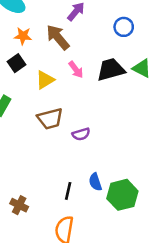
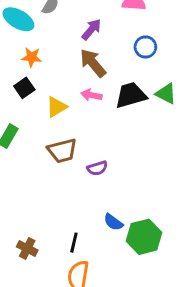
brown arrow: (58, 37) -> (93, 63), moved
pink arrow: (76, 70) -> (91, 95), turned 138
blue semicircle: (95, 182) -> (113, 222), turned -36
black line: (68, 191) -> (74, 243), moved

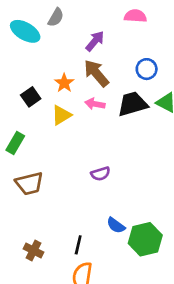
blue circle: (145, 47) -> (147, 69), moved
orange star: (32, 57) -> (64, 83), moved, turned 30
brown trapezoid: (62, 151) -> (29, 183), moved

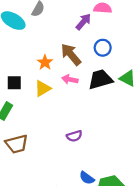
purple arrow: (95, 41) -> (83, 22), moved
blue circle: (147, 69) -> (103, 48), moved
black square: (31, 97) -> (14, 83), moved, turned 35

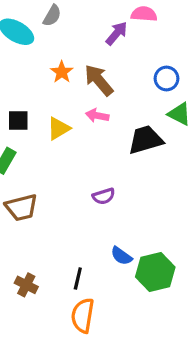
blue circle: (103, 48) -> (167, 78), moved
orange star: (45, 62) -> (62, 72), moved
black trapezoid: (100, 79) -> (146, 140), moved

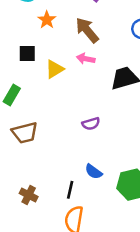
orange star: (62, 72) -> (47, 20), moved
black square: (18, 120) -> (27, 54), moved
blue semicircle: (121, 256) -> (94, 172), moved

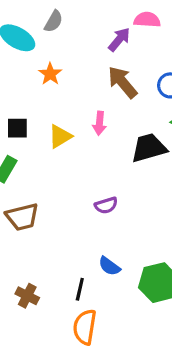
brown arrow: (87, 30) -> (123, 82), moved
black square: (27, 54) -> (17, 128), moved
pink arrow: (86, 59) -> (100, 123), turned -96

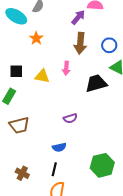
brown arrow: (123, 82) -> (80, 43), turned -135
yellow triangle: (60, 136) -> (42, 76), turned 42
blue semicircle: (109, 266) -> (59, 147), moved, turned -48

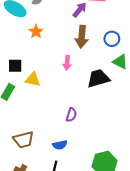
yellow triangle: (42, 76) -> (33, 79), moved
purple semicircle: (70, 118) -> (71, 115), turned -56
brown trapezoid: (19, 125) -> (23, 140), moved

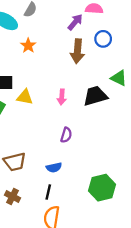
blue circle: (112, 39) -> (103, 39), moved
pink arrow: (67, 63) -> (62, 97), moved

